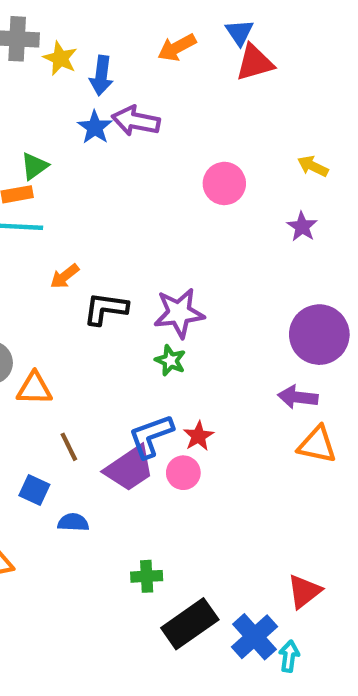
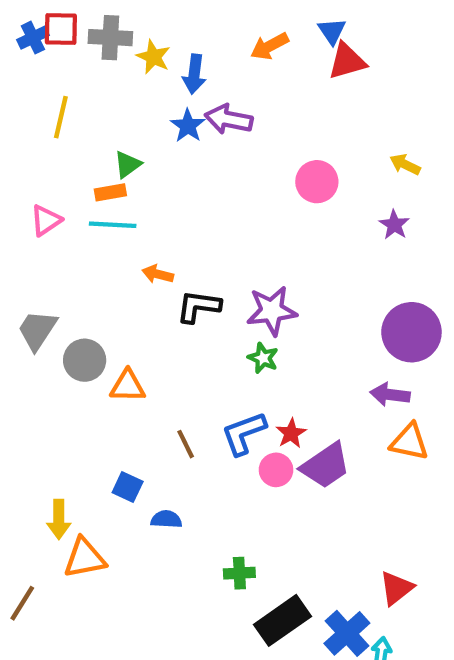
orange arrow: (65, 276) -> (158, 274), turned 52
brown line: (69, 447) -> (186, 444), moved
purple trapezoid: (129, 468) -> (325, 466), moved

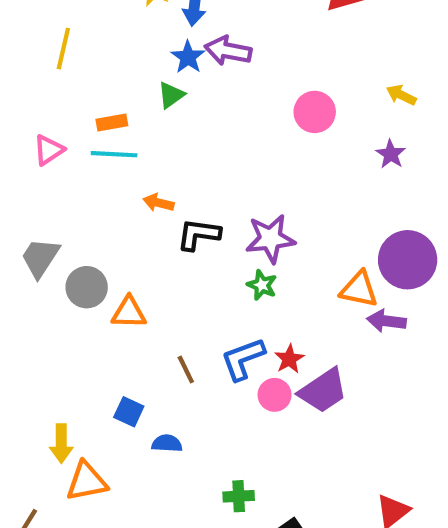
green triangle: (128, 164) -> (171, 95), moved
orange triangle: (409, 442) -> (359, 289), moved

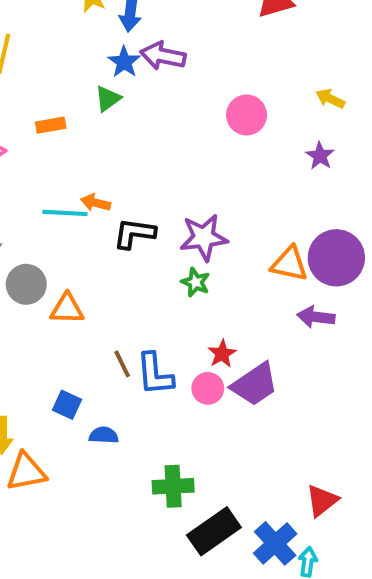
cyan line: (114, 154) -> (65, 213), moved
orange triangle: (359, 289) -> (289, 264), moved
blue L-shape: (243, 359) -> (155, 374), moved, turned -75
green cross: (239, 496) -> (173, 486), size x1.4

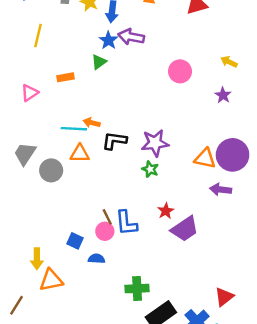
orange triangle: (67, 309) -> (80, 154), moved
pink circle: (208, 388) -> (105, 231), moved

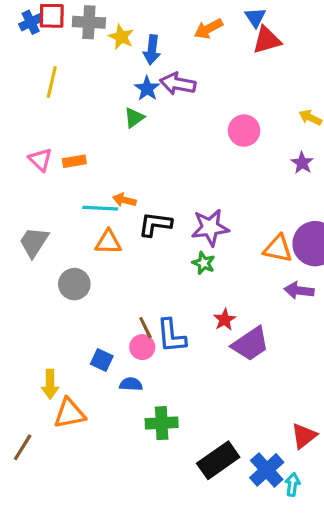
orange rectangle: (65, 77) -> (74, 161), moved
pink triangle: (30, 93) -> (40, 160), turned -42
gray circle: (51, 170) -> (74, 284), moved
green cross: (137, 289) -> (162, 423), moved

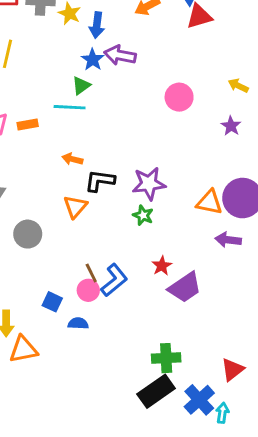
cyan line: (100, 208) -> (70, 107), moved
orange triangle: (108, 242) -> (75, 207), moved, turned -50
blue L-shape: (171, 336) -> (114, 280), turned -124
green cross: (162, 423) -> (166, 358), moved

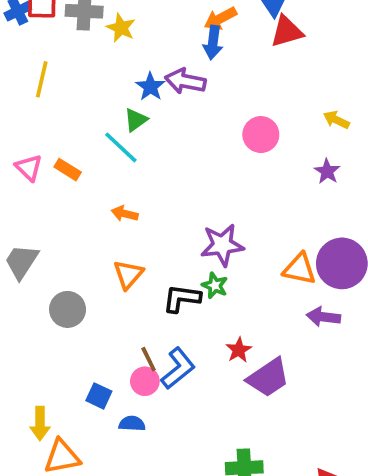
blue arrow: (97, 25) -> (213, 43), moved
cyan line: (70, 107) -> (121, 147), turned 40
orange rectangle: (28, 124) -> (68, 170), turned 42
black L-shape: (100, 181) -> (182, 298), moved

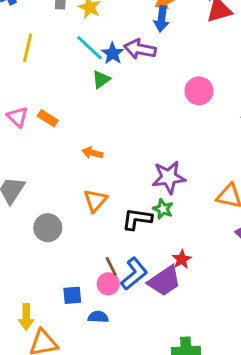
cyan line: (121, 147) -> (90, 48), moved
purple trapezoid: (268, 378) -> (164, 281), moved
blue square: (99, 396) -> (72, 295), turned -30

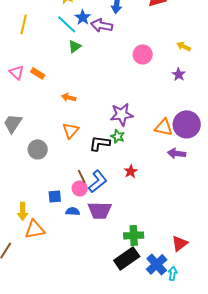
blue star: (113, 53) -> (83, 17), moved
purple trapezoid: (164, 281) -> (100, 210), moved, turned 35

